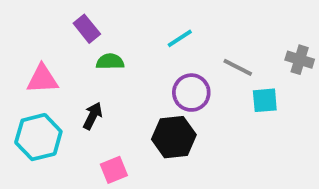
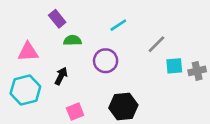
gray cross: (300, 60) -> (197, 71), moved, turned -30
gray line: (238, 67) -> (156, 44), turned -72
purple circle: (191, 93) -> (106, 61), moved
black hexagon: (174, 137) -> (123, 107), moved

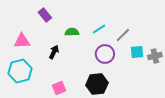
cyan line: (118, 25) -> (99, 29), moved
green semicircle: (72, 40) -> (72, 32), moved
purple circle: (106, 61) -> (105, 54), moved
black arrow: (61, 76) -> (54, 52), moved

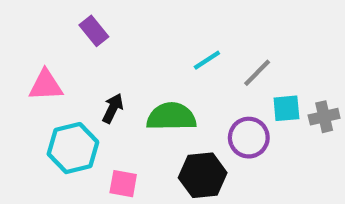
green semicircle: (72, 32) -> (171, 117), moved, size x1.6
purple circle: (105, 54) -> (249, 138), moved
cyan hexagon: (20, 71) -> (73, 148), moved
pink square: (59, 88) -> (123, 184), turned 32

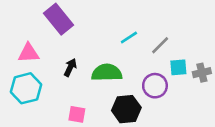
purple rectangle: (94, 31) -> (59, 19), size x1.6
cyan hexagon: (73, 148) -> (26, 88), moved

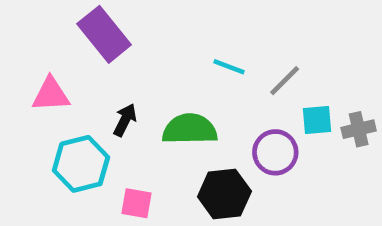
cyan line: (129, 37) -> (229, 67), turned 54
cyan hexagon: (26, 88) -> (81, 164), moved

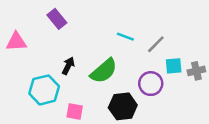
purple rectangle: (104, 34) -> (57, 19), size x0.7
pink triangle: (51, 94) -> (16, 42), moved
green semicircle: (190, 129) -> (104, 71), turned 140

